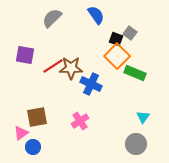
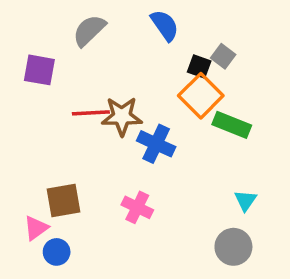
purple square: (25, 55) -> (39, 70), moved
red line: (53, 66) -> (91, 113), turned 30
pink cross: (80, 121) -> (137, 207), turned -30

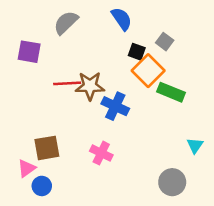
black square: (199, 67) -> (137, 52), moved
cyan triangle: (245, 200) -> (195, 145), moved

